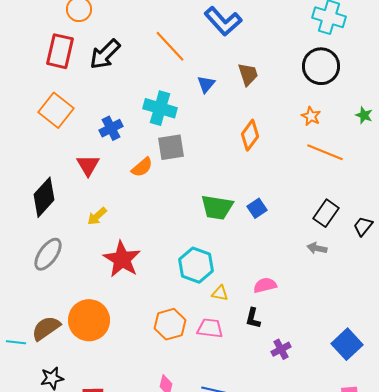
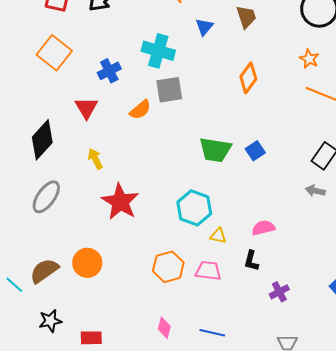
yellow arrow: (97, 216) -> (95, 159), turned 105
orange circle: (89, 320) -> (87, 263), size x0.7
cyan line: (16, 342) -> (14, 285), turned 36

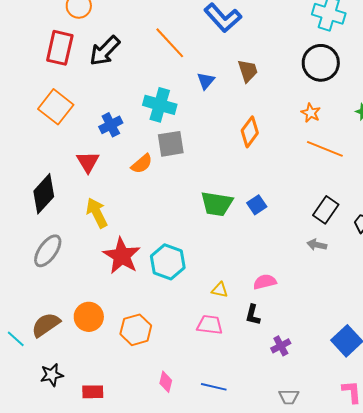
yellow arrow: (95, 159) -> (97, 213), size x1.4
cyan hexagon: (194, 208) -> (168, 262), moved
orange hexagon: (168, 267) -> (136, 330), moved

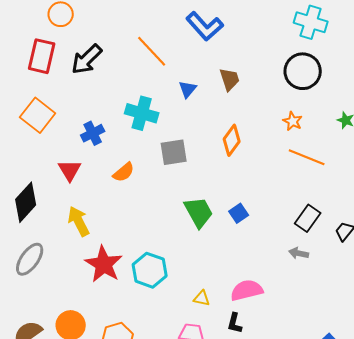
gray square: (171, 144) -> (174, 152), moved
green trapezoid: (217, 204) -> (199, 212), turned -128
pink semicircle: (265, 282) -> (247, 290), size x1.4

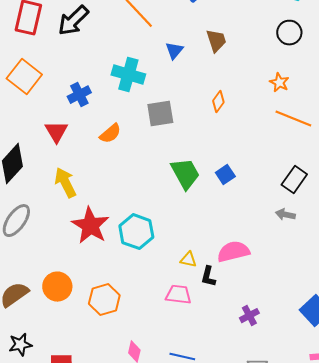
black circle: (303, 71) -> (289, 33), size x0.7
orange diamond: (232, 140) -> (218, 102), size x0.7
black L-shape: (235, 323) -> (208, 277), moved

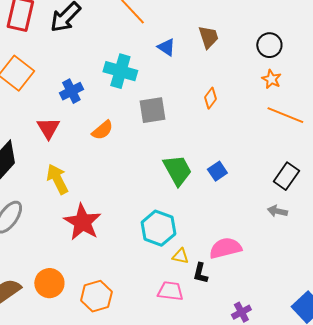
black circle: (289, 33) -> (269, 45), moved
blue triangle: (174, 51) -> (166, 47), turned -36
cyan hexagon: (136, 232) -> (158, 228), moved

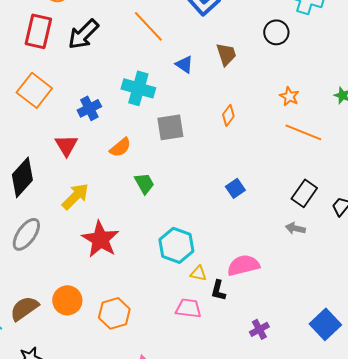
black circle: (269, 45) -> (276, 32), moved
green trapezoid: (177, 170) -> (144, 183), moved, size x0.7
yellow arrow: (57, 179) -> (75, 196), turned 72

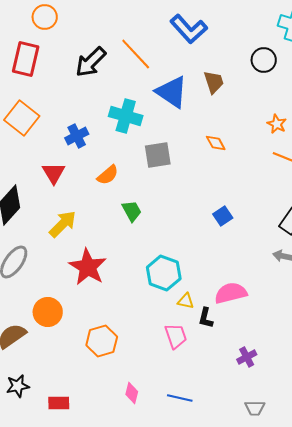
black arrow: (83, 34) -> (91, 62), moved
blue triangle: (184, 64) -> (172, 92), size x1.8
orange diamond: (228, 115) -> (216, 143), turned -65
orange circle: (67, 300) -> (48, 312), moved
pink trapezoid: (188, 308) -> (176, 336), turned 64

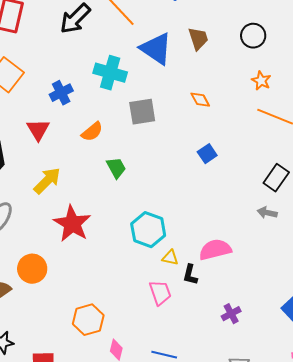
black circle: (264, 60) -> (253, 36), moved
blue square: (223, 216) -> (207, 154), moved
orange hexagon: (102, 341) -> (88, 320), moved

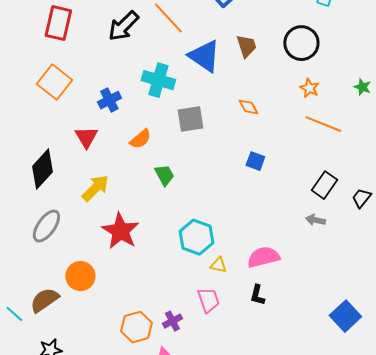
black circle: (253, 36) -> (301, 43), size x1.4
blue square: (207, 154) -> (255, 161), turned -36
black L-shape: (190, 275) -> (257, 295), moved
purple cross: (231, 314) -> (172, 321), moved

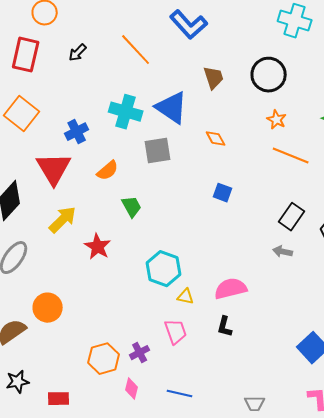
black arrow: (123, 26) -> (78, 53), moved, size x0.6
blue triangle: (204, 56) -> (172, 108), moved
red triangle: (86, 137) -> (54, 169), size x1.5
red star: (120, 231) -> (98, 247), moved, size x0.7

